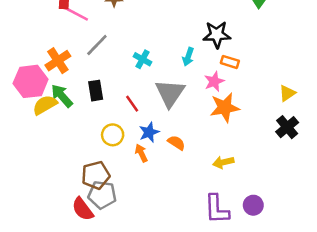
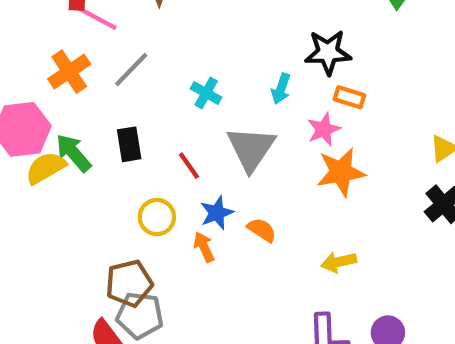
orange cross: (58, 61) -> (69, 72), moved

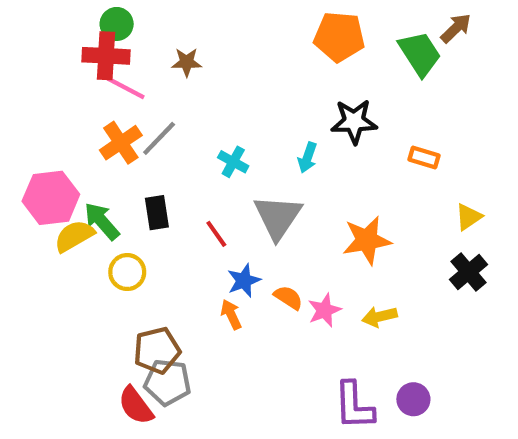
orange cross: (69, 72) -> (121, 143), moved
orange rectangle: (349, 97) -> (424, 158), moved
pink star: (324, 129) -> (324, 310), moved
yellow circle: (157, 217) -> (127, 272), moved
yellow arrow: (339, 262) -> (380, 317), moved

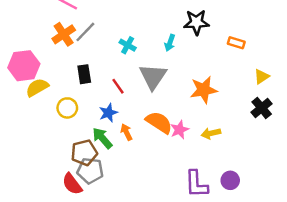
green arrow: (102, 221) -> (102, 138), moved
blue star: (244, 281) -> (108, 113), moved
orange semicircle: (288, 297) -> (159, 122), size x1.6

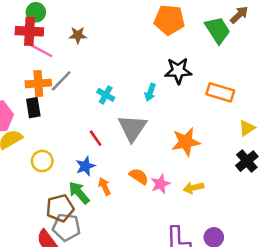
orange cross: (64, 34) -> (38, 83), turned 30
orange rectangle: (236, 43) -> (220, 92), size x1.5
black rectangle: (84, 74) -> (33, 108), moved
orange semicircle: (159, 122) -> (139, 176), size x0.7

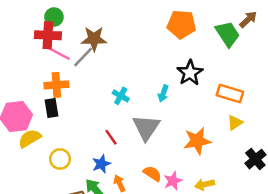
brown star: (78, 35) -> (94, 39), size x1.5
black star: (178, 71) -> (190, 73), turned -30
gray line: (61, 81) -> (83, 57), moved
yellow triangle: (247, 128) -> (235, 123), moved

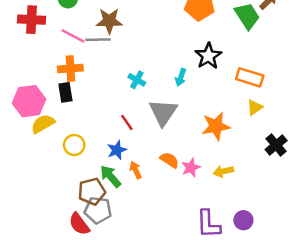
red cross: (48, 35) -> (32, 20), moved
gray line: (83, 57) -> (98, 40), turned 45

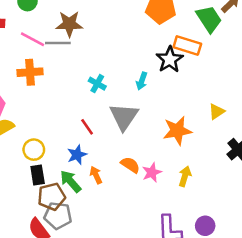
orange rectangle: (250, 77) -> (187, 46), moved
black rectangle: (65, 92) -> (38, 175), moved
yellow arrow: (223, 171) -> (185, 176), turned 120

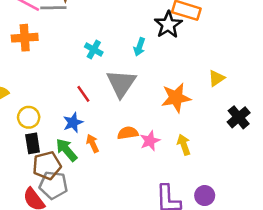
orange semicircle: (130, 165) -> (128, 133), turned -42
yellow arrow: (185, 176) -> (184, 145), turned -36

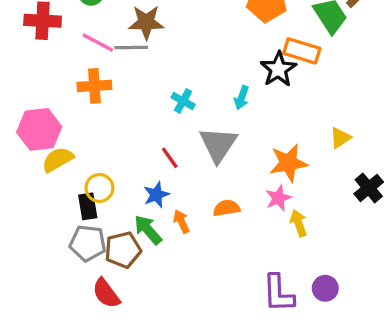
pink star: (150, 141) -> (278, 198), moved
black rectangle: (33, 143) -> (88, 206), moved
gray pentagon: (53, 185) -> (88, 243), moved

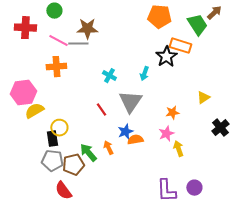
orange star: (288, 163) -> (172, 113), size x0.6
blue star: (156, 195) -> (125, 132), moved

